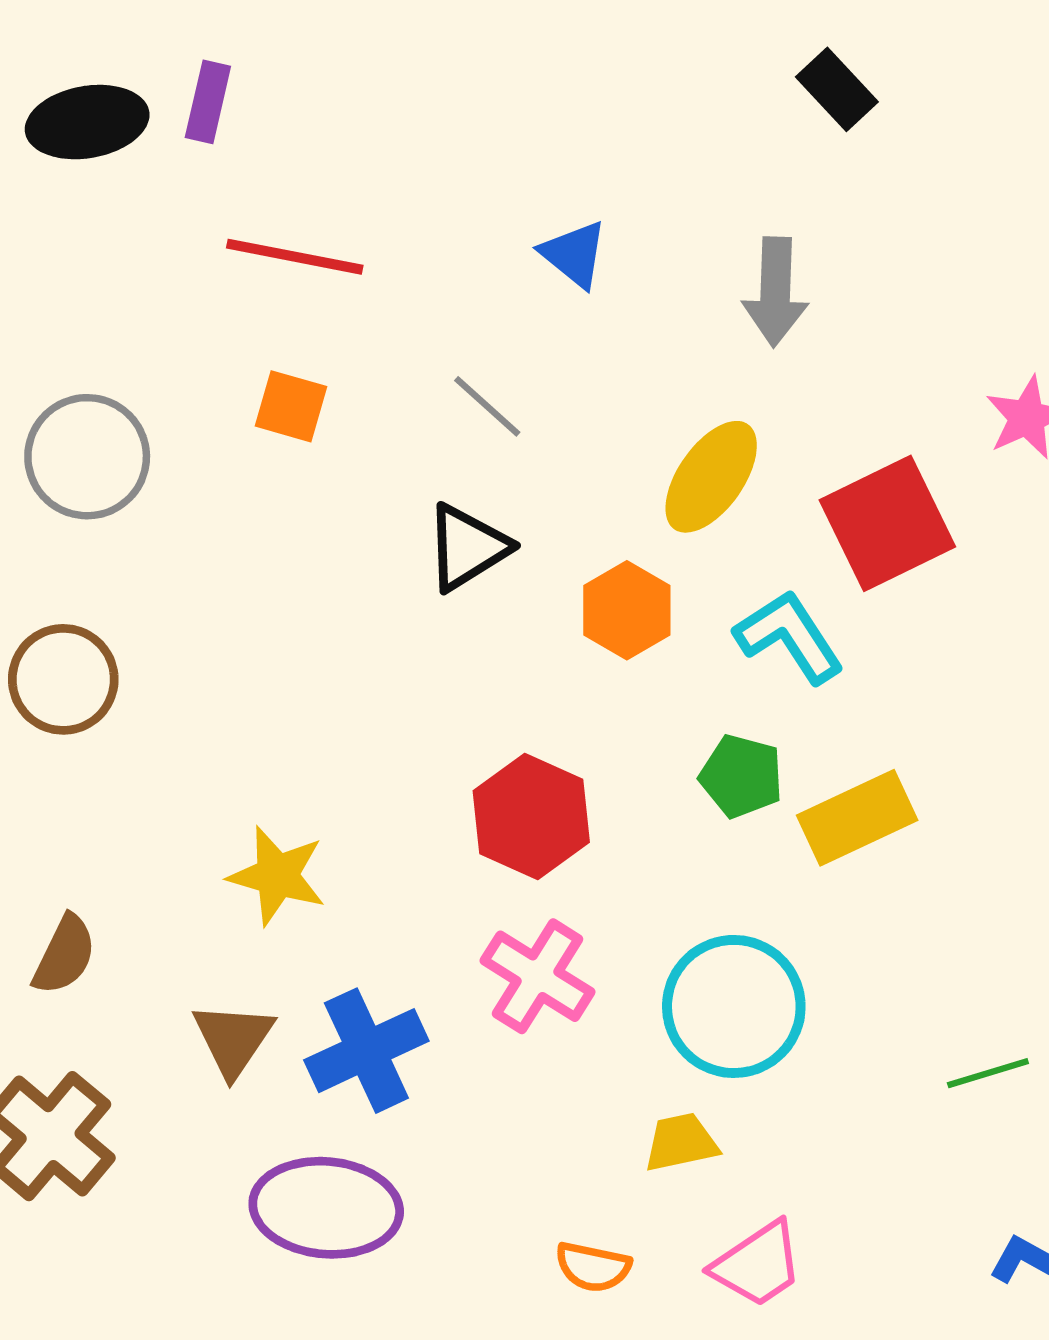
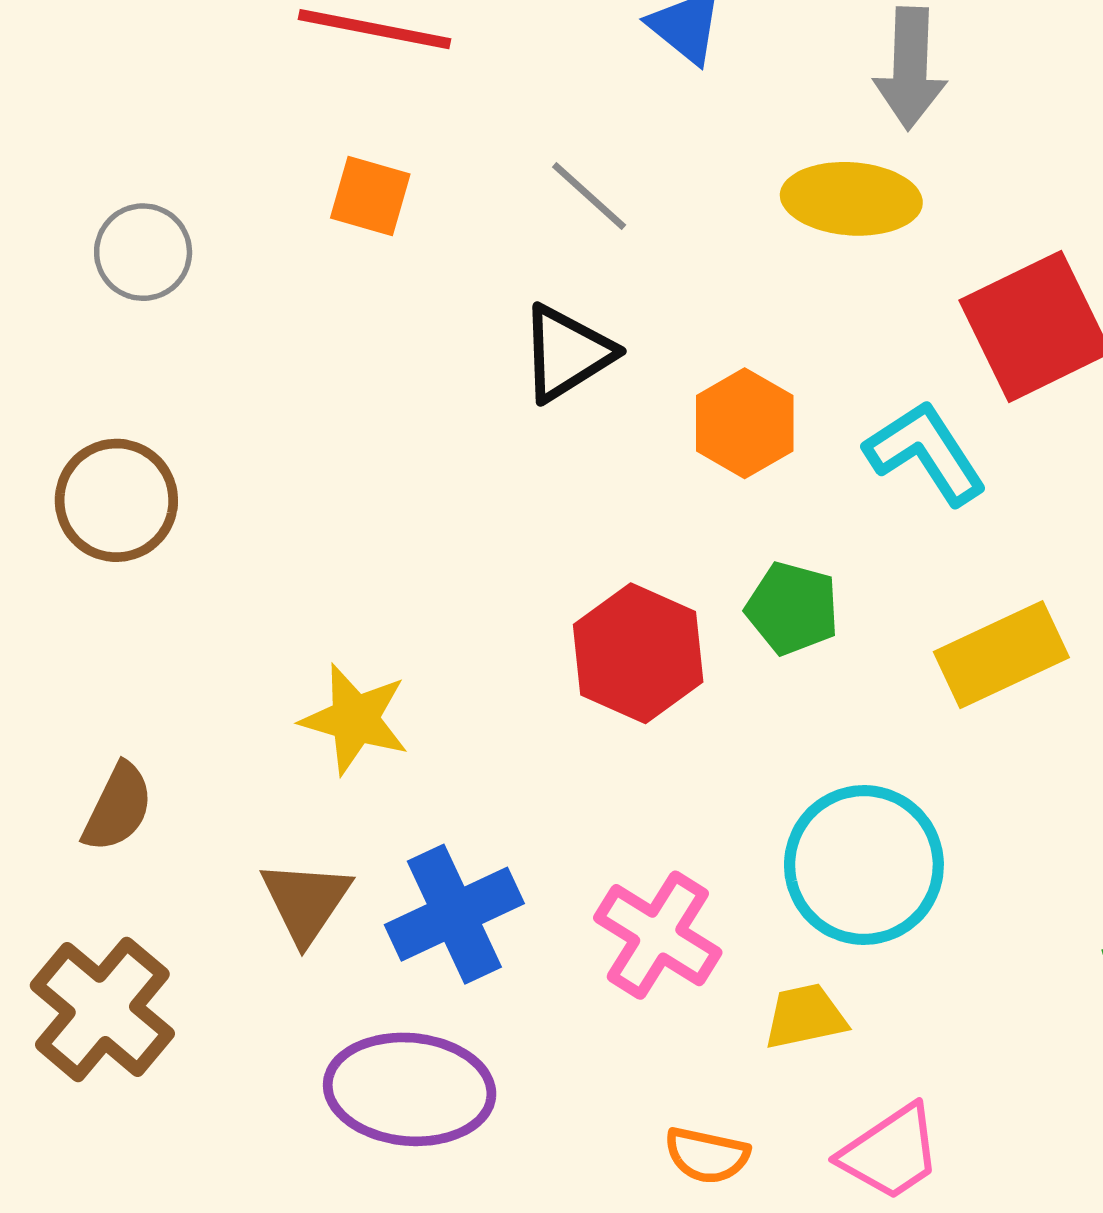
gray circle: (87, 457) -> (143, 252), size x0.7
yellow ellipse: (711, 477) -> (851, 199), moved, turned 59
green pentagon: (741, 776) -> (792, 608), moved
pink cross: (538, 976) -> (658, 935), moved

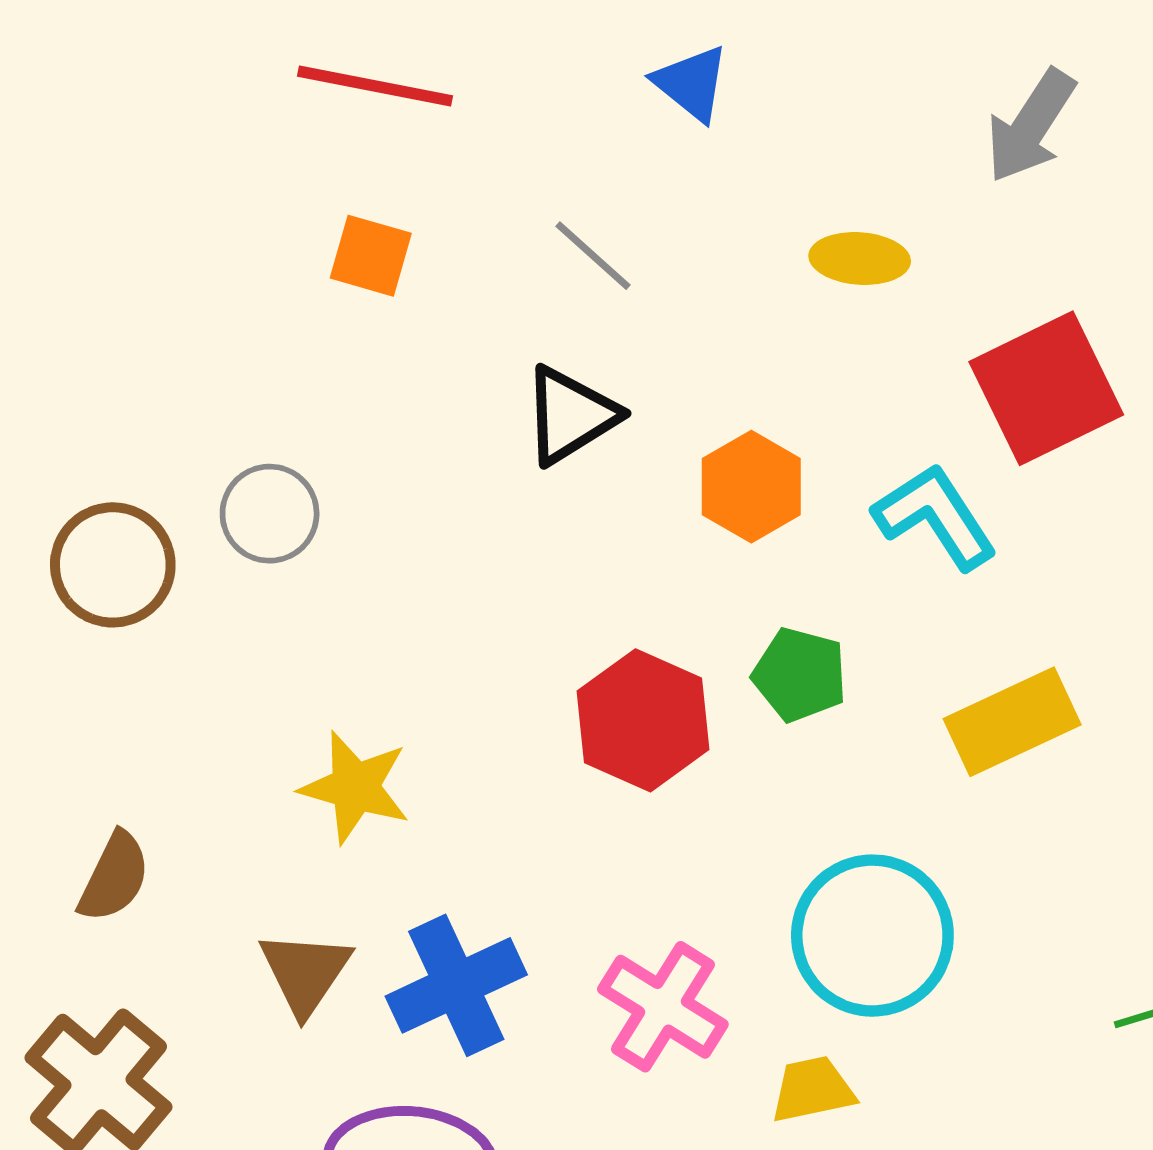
gray arrow: (910, 68) -> (1031, 126), moved, turned 31
yellow ellipse: (851, 199) -> (860, 258), size x0.7
gray circle: (143, 252) -> (270, 514), moved

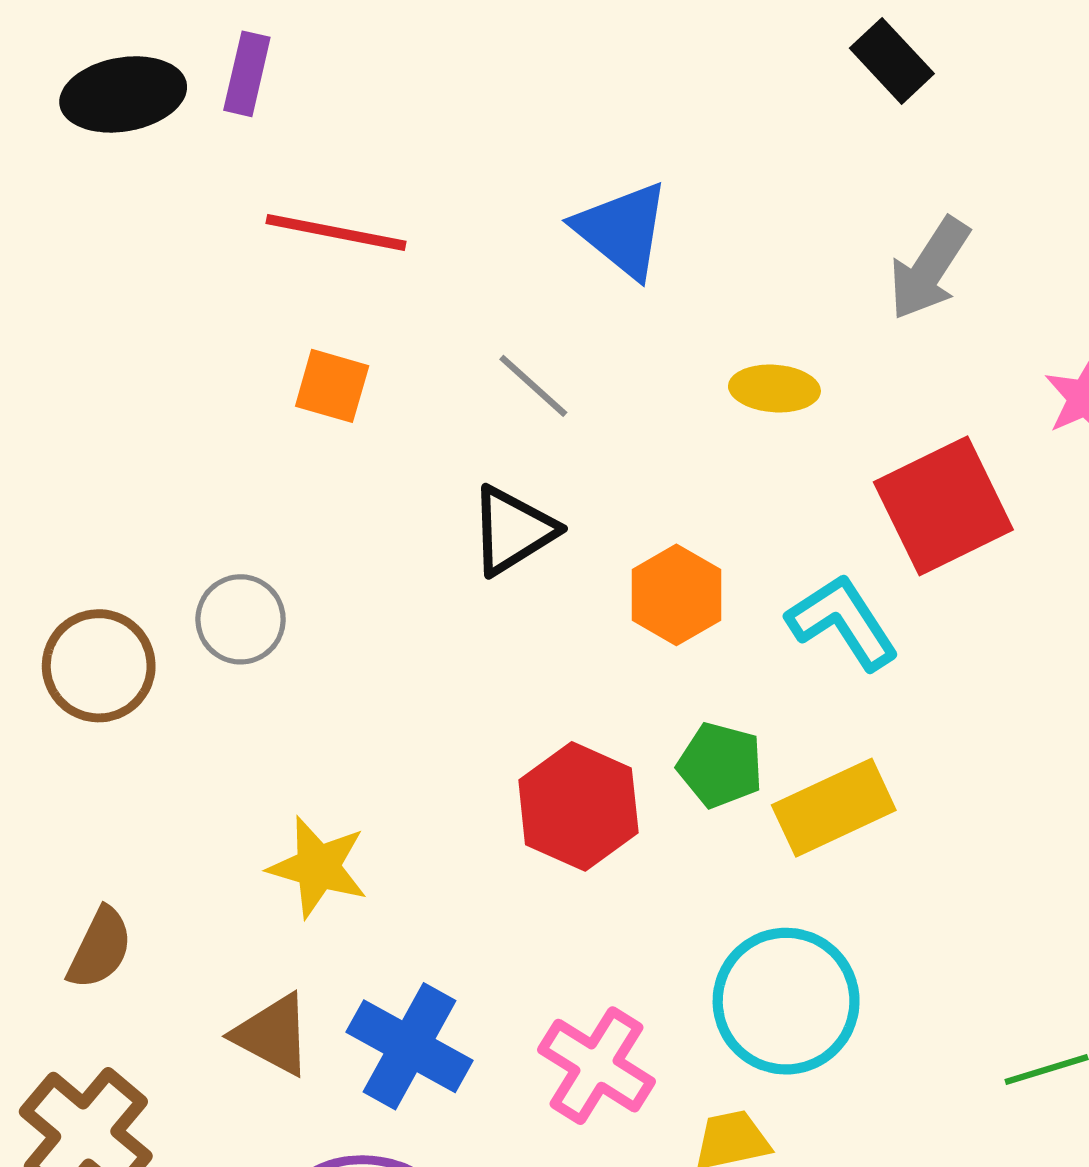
blue triangle: (691, 83) -> (622, 230), size x1.4
yellow rectangle: (1012, 722) -> (834, 808), moved
brown triangle: (305, 973) -> (273, 1035), turned -36
blue cross: (456, 985) -> (409, 1046), turned -36

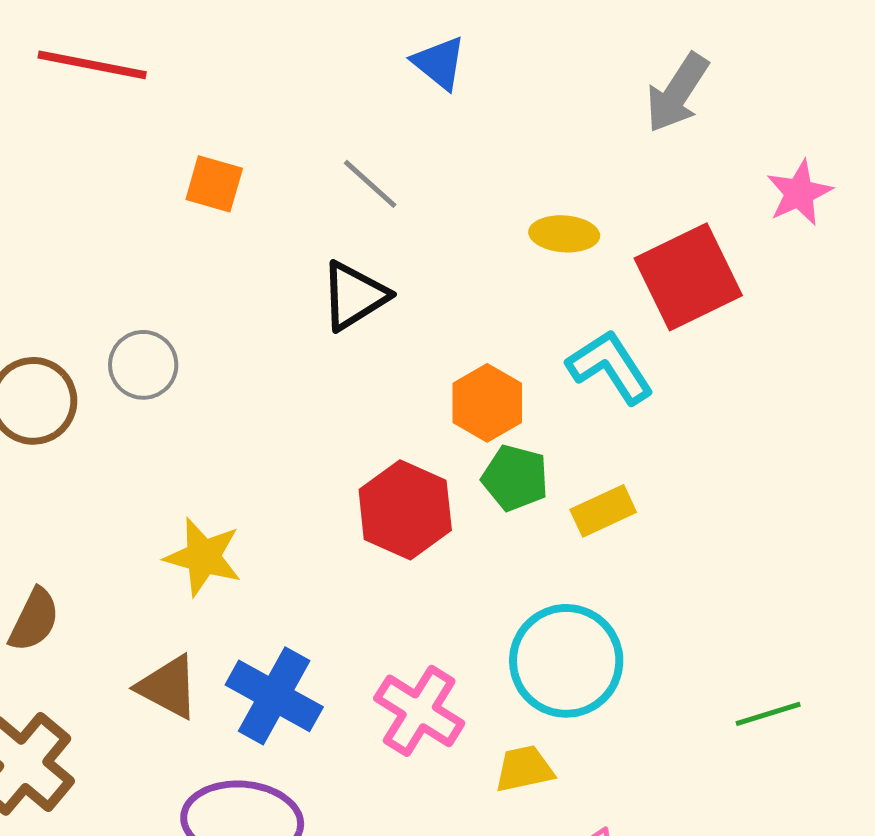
blue triangle: (622, 230) -> (439, 63), size x0.7
red line: (336, 232) -> (92, 65), moved
yellow ellipse: (774, 389) -> (564, 234), moved
orange hexagon: (676, 595) -> (487, 403), moved
yellow rectangle: (834, 808) -> (603, 511), size x0.7

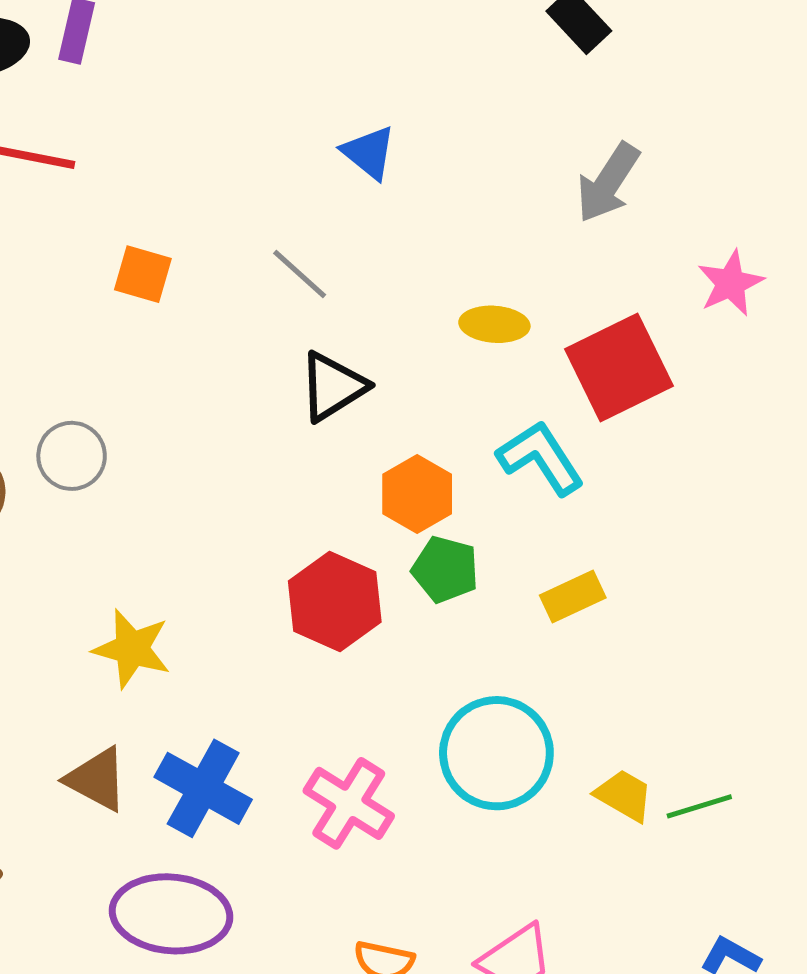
black triangle: (354, 296) -> (333, 387), moved
yellow rectangle: (603, 511) -> (573, 596), moved
yellow trapezoid: (524, 769) -> (624, 795), moved, turned 42

